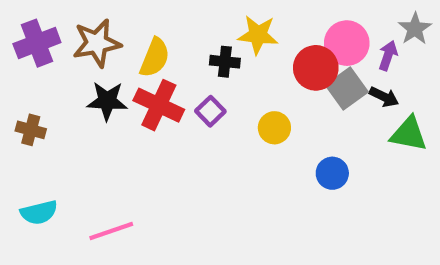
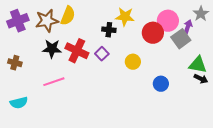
yellow semicircle: (155, 58) -> (68, 16), moved
gray square: (347, 89) -> (181, 39), moved
black arrow: (384, 97) -> (201, 79), moved
pink line: (111, 231) -> (54, 82), moved

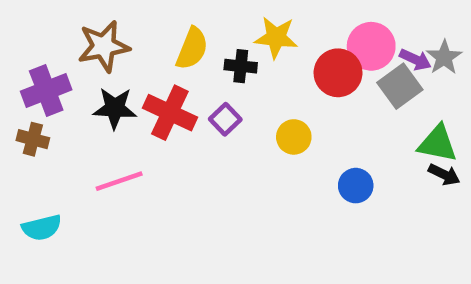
gray star: (201, 14) -> (444, 57), moved
yellow semicircle: (68, 16) -> (192, 48), moved
purple cross: (18, 21) -> (46, 91), moved
purple arrow: (188, 27) -> (415, 60), turned 96

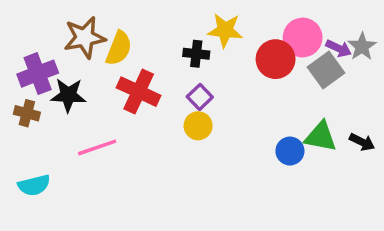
yellow semicircle: (192, 48) -> (119, 48), moved
black star: (115, 108) -> (68, 95), moved
purple square: (225, 119) -> (200, 97), moved
yellow circle: (294, 137) -> (198, 126), moved
green triangle: (438, 144) -> (321, 137), moved

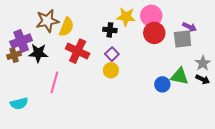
pink circle: (303, 37) -> (151, 16), moved
gray star: (362, 47) -> (203, 63), moved
gray square: (326, 70) -> (183, 39), turned 30
brown cross: (27, 113) -> (14, 55), moved, turned -32
pink line: (97, 147) -> (54, 82), turned -55

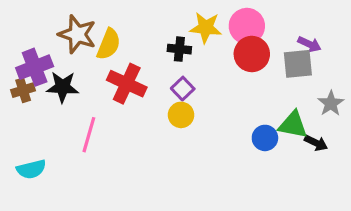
brown star: (47, 21) -> (77, 34), turned 30
black arrow: (203, 79) -> (316, 143), moved

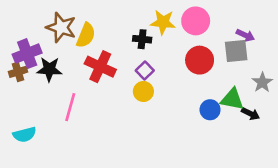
red circle: (252, 54) -> (200, 60), moved

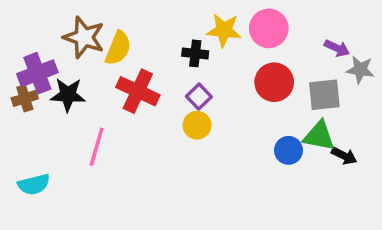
gray square: (236, 51) -> (324, 95), moved
gray star: (262, 82) -> (360, 70), moved, turned -30

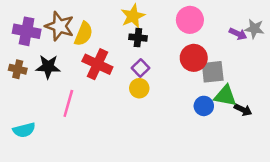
yellow star: (224, 30) -> (133, 16), moved, turned -30
gray star: (360, 70) -> (254, 29), moved
purple cross: (37, 73) -> (27, 31), moved, turned 32
gray square: (324, 95) -> (213, 72), moved
brown cross: (25, 98) -> (18, 69), turned 30

